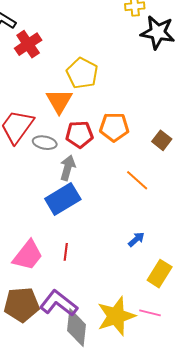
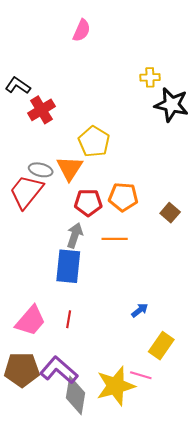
gray ellipse: (45, 143) -> (41, 170), moved
orange line: (137, 180) -> (115, 239), moved, turned -45
blue rectangle: (63, 199) -> (68, 266), turned -56
pink line: (150, 313) -> (141, 375), moved

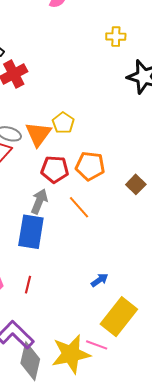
yellow cross: (150, 77) -> (116, 37), moved
yellow pentagon: (94, 142) -> (63, 123), moved, size x0.7
orange line: (115, 239) -> (79, 207), turned 45
yellow rectangle: (161, 346) -> (119, 317), size x1.4

